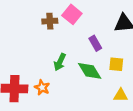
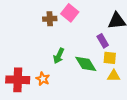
purple rectangle: (95, 43) -> (103, 41), moved
yellow triangle: (121, 95) -> (114, 76), moved

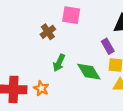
pink square: (70, 13) -> (71, 15), turned -30
brown cross: (50, 19) -> (48, 32), moved, turned -32

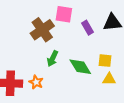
brown cross: (48, 32) -> (42, 30), size x1.6
purple rectangle: (108, 46) -> (88, 28), moved

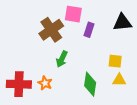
purple rectangle: (88, 28) -> (89, 30), moved, turned 48
green diamond: (80, 67) -> (90, 84), moved, turned 40

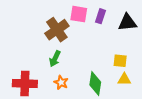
purple rectangle: (89, 30) -> (100, 16), moved
green arrow: (62, 59) -> (55, 59), moved
orange star: (45, 83) -> (61, 82), moved

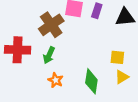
yellow triangle: (124, 79) -> (122, 77), turned -32
red cross: (25, 84) -> (18, 50), moved

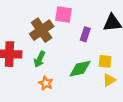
purple rectangle: (97, 11) -> (85, 34), moved
green diamond: (91, 81) -> (80, 69), moved, turned 70

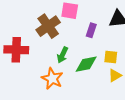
green arrow: (40, 59) -> (62, 55), moved
orange star: (46, 83) -> (52, 79), size x1.5

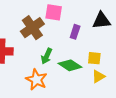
green diamond: (86, 64) -> (70, 65), turned 45

